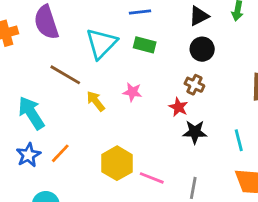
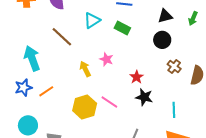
cyan triangle: (101, 43) -> (92, 20), size x0.7
brown cross: (194, 85) -> (174, 67), moved
yellow arrow: (96, 101) -> (85, 69), moved
pink line: (152, 178) -> (109, 102), moved

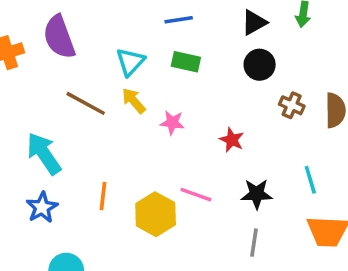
yellow arrow: (85, 69) -> (134, 101), moved
orange line: (46, 91) -> (103, 196), moved, turned -35
black star: (144, 97) -> (257, 194), moved

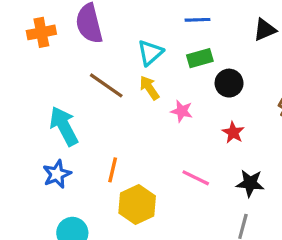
green rectangle: (186, 62) -> (200, 58), turned -35
black circle: (260, 65) -> (229, 83), moved
yellow hexagon: (156, 214) -> (137, 204), moved

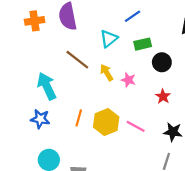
blue line: (197, 20) -> (133, 16), moved, turned -35
yellow arrow: (149, 88) -> (107, 73), moved
blue star: (57, 174) -> (40, 119), turned 30
yellow hexagon: (137, 204) -> (106, 122), moved

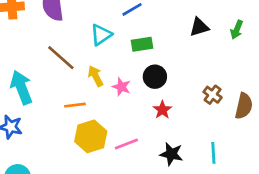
black circle: (162, 62) -> (155, 77), moved
orange line: (79, 118) -> (75, 105), moved, turned 63
pink line: (136, 126) -> (126, 144), turned -54

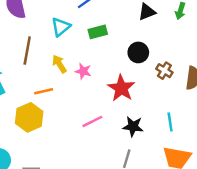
brown line: (61, 58) -> (27, 51), turned 64
black circle: (155, 77) -> (138, 52), moved
red star: (162, 110) -> (121, 88), size x1.6
yellow hexagon: (91, 136) -> (29, 117), moved

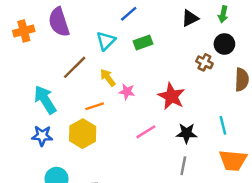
brown line: (27, 51) -> (75, 67), turned 40
black circle: (138, 52) -> (224, 44), moved
pink star: (83, 71) -> (127, 92), moved
brown cross: (164, 71) -> (204, 62), moved

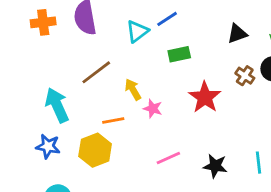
cyan triangle: (106, 41) -> (137, 31), moved
brown cross: (204, 62) -> (245, 76), moved
red star: (171, 96) -> (205, 97), moved

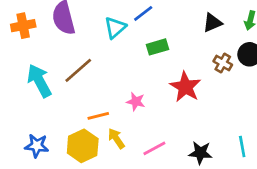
yellow arrow: (133, 89) -> (116, 138), moved
cyan arrow: (57, 105) -> (39, 81), moved

